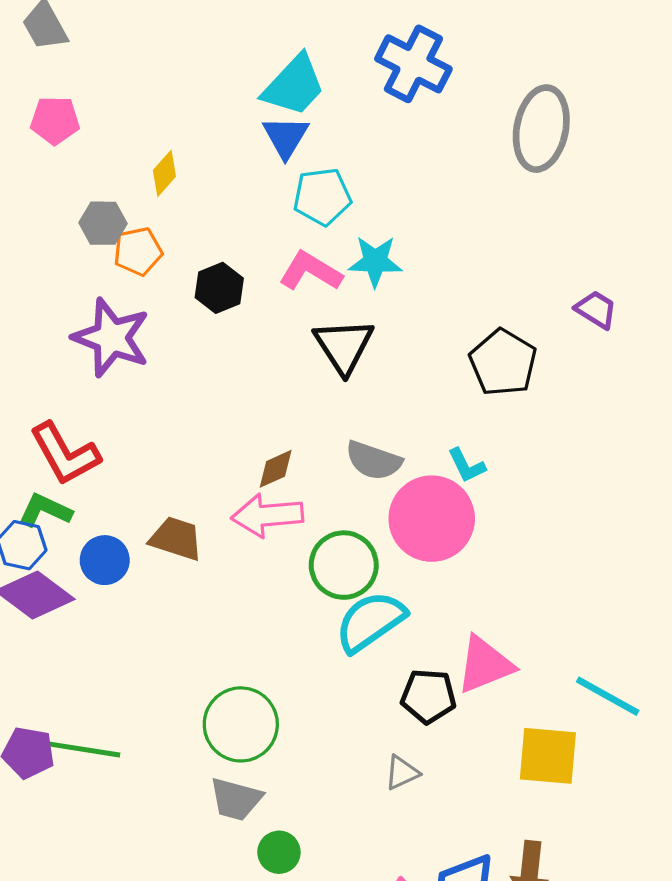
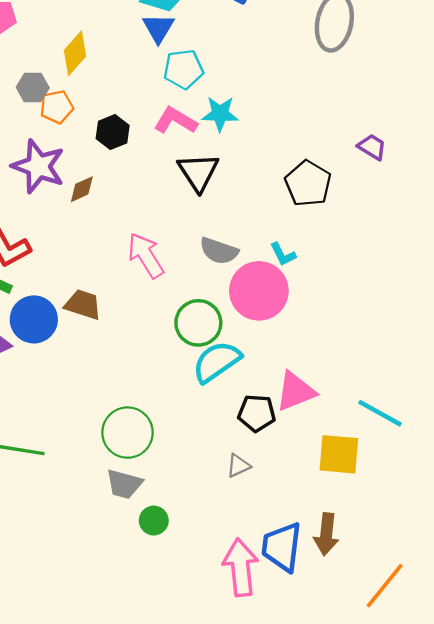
yellow diamond: (164, 173) -> (75, 53), size x1.4
brown diamond: (276, 469) -> (82, 189), moved
pink arrow: (267, 515) -> (146, 255), moved, turned 63
blue circle: (105, 560) -> (34, 319), size x1.4

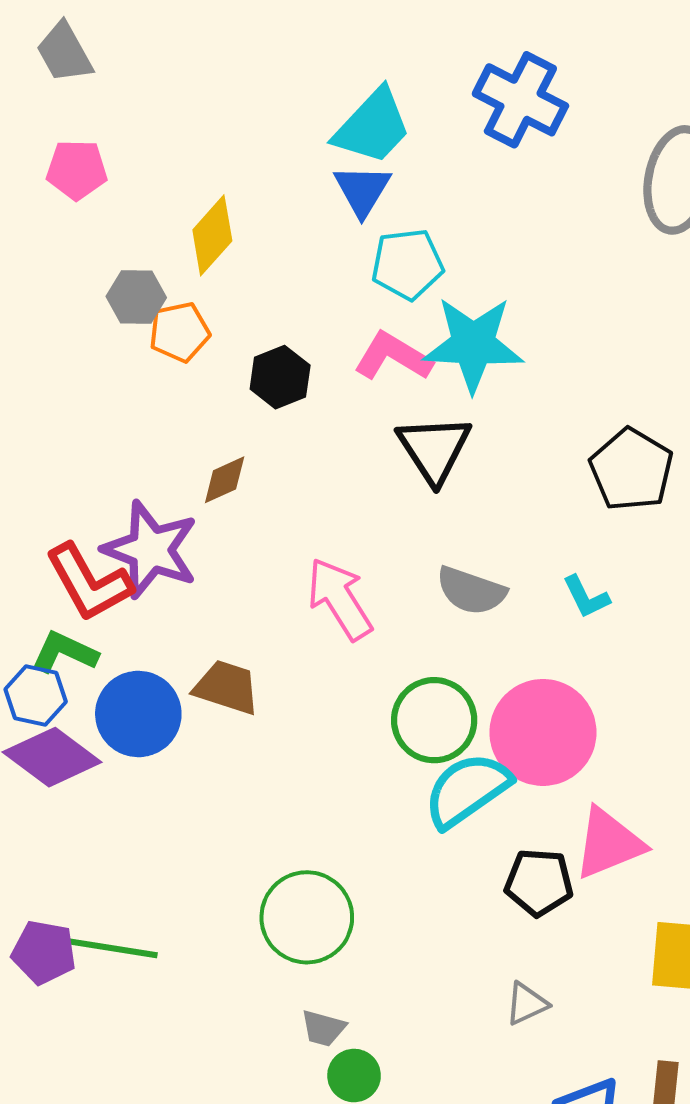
cyan star: (220, 114) -> (473, 344), size x1.5
purple star: (38, 166) -> (151, 550), moved
pink circle: (259, 291) -> (543, 732), moved
gray triangle: (238, 466) -> (527, 1004), moved
gray trapezoid: (124, 484) -> (323, 1028), moved, size x0.7

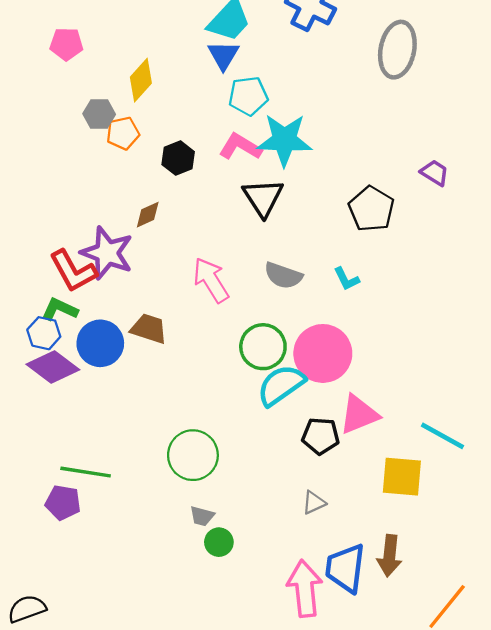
purple pentagon: (44, 952) -> (63, 503), moved

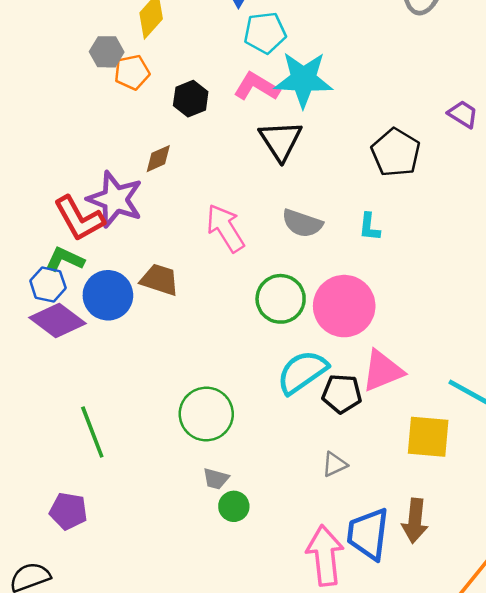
cyan L-shape: (347, 279) -> (369, 227), turned 32
cyan semicircle: (281, 385) -> (302, 372), moved
green line: (86, 472) -> (92, 432), turned 60
purple pentagon: (63, 503) -> (68, 511), moved

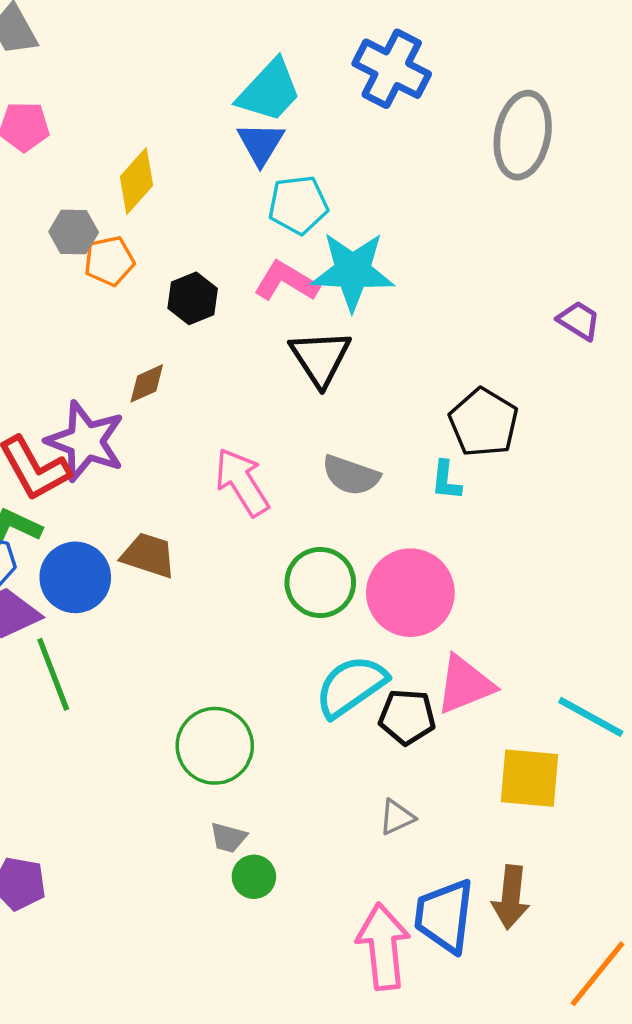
black pentagon: (396, 153) -> (484, 423), moved
green line: (92, 432) -> (53, 674), moved

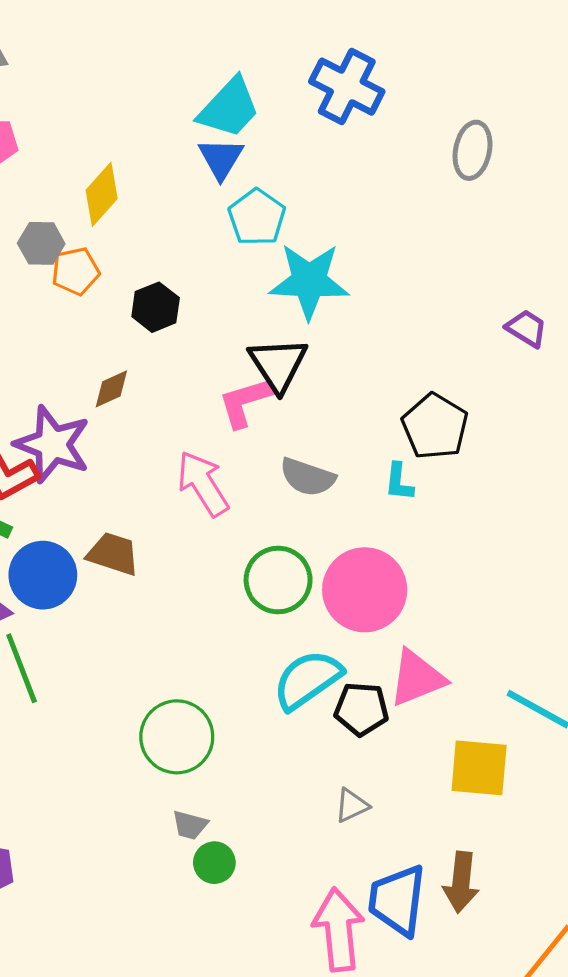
gray ellipse: (523, 135) -> (473, 150), size x0.7
cyan pentagon: (298, 205) -> (257, 217), turned -30
pink L-shape: (286, 281) -> (245, 402), moved, turned -48

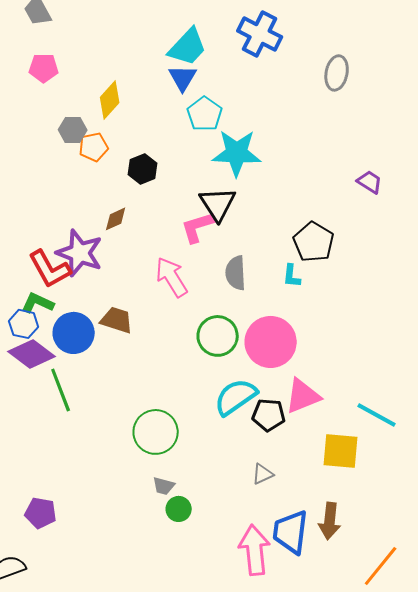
gray semicircle: (307, 477) -> (236, 273), turned 68

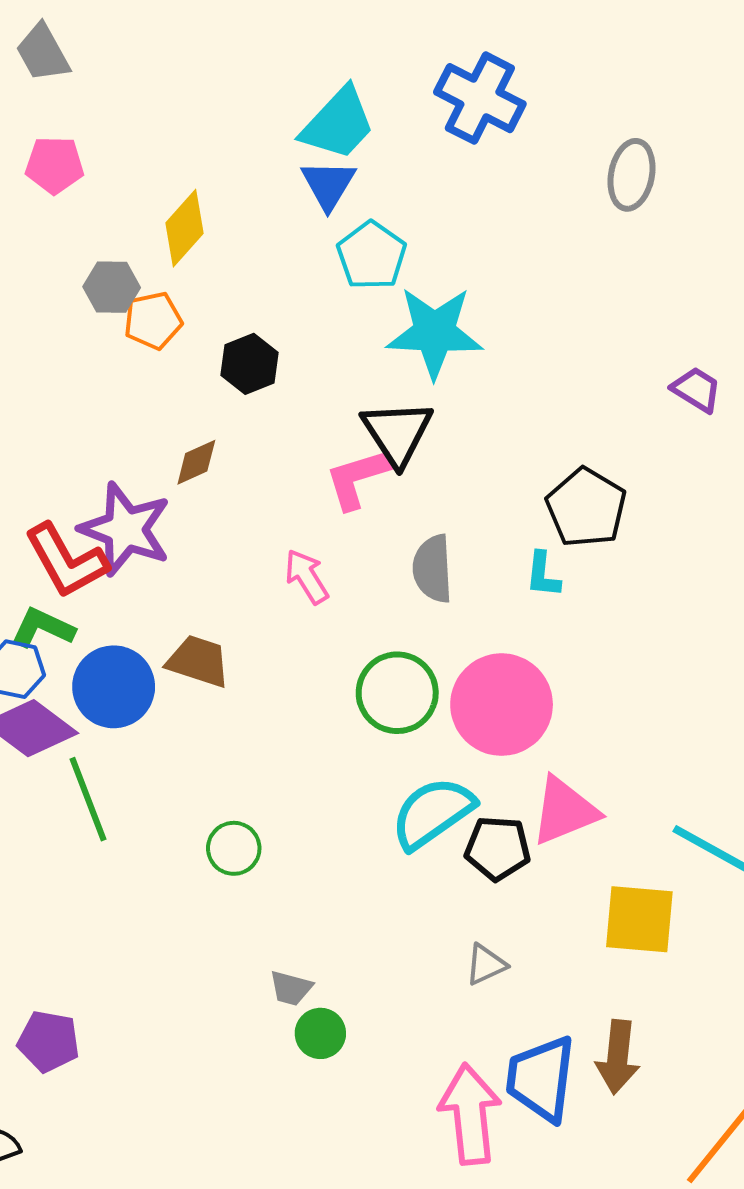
pink arrow: (172, 277) -> (307, 577), size x0.7
green circle: (156, 432) -> (234, 848), moved, size x0.6

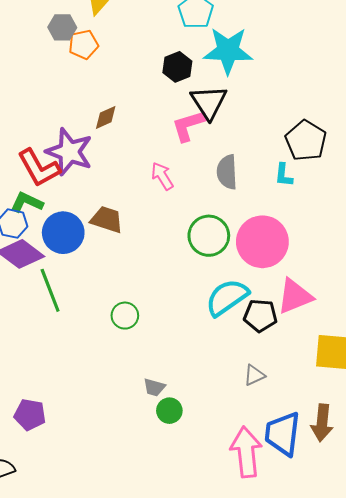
black hexagon: (249, 364) -> (177, 67), moved

